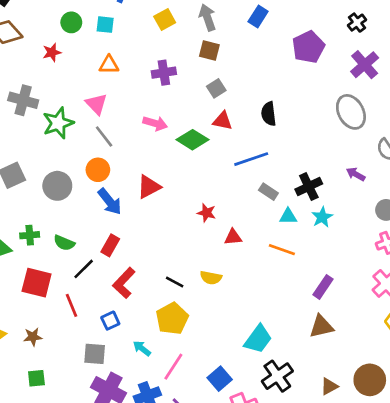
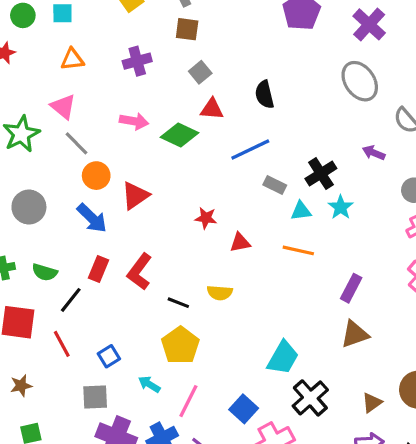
orange circle: (98, 170) -> (96, 176), moved
red L-shape: (124, 283) -> (140, 272), moved

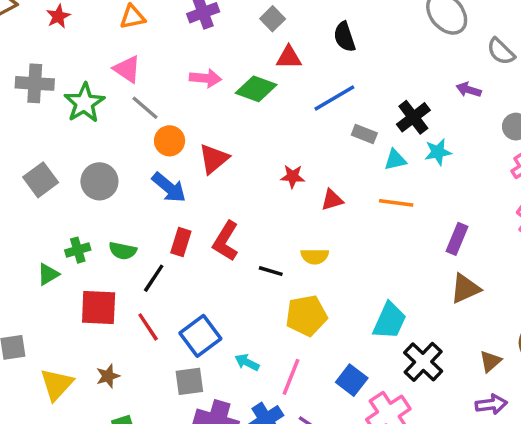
cyan star: (341, 207) -> (438, 152), turned 30
yellow pentagon: (180, 345) -> (306, 316), moved, turned 30
blue square: (109, 356) -> (200, 336), size x1.6

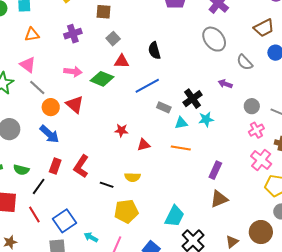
red triangle: (214, 159) -> (75, 105), moved, turned -42

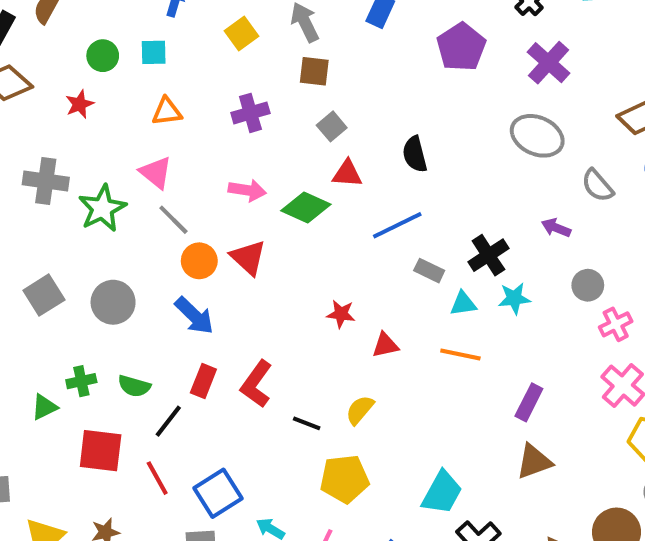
gray ellipse: (214, 39) -> (537, 136), turned -30
gray circle: (252, 106) -> (588, 285), moved
yellow semicircle: (132, 177) -> (360, 410), turned 126

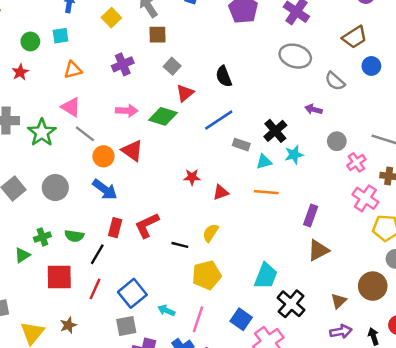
red triangle: (347, 174) -> (185, 93), turned -36
red L-shape: (256, 384) -> (147, 225), turned 36
red line: (157, 478) -> (95, 289), turned 60

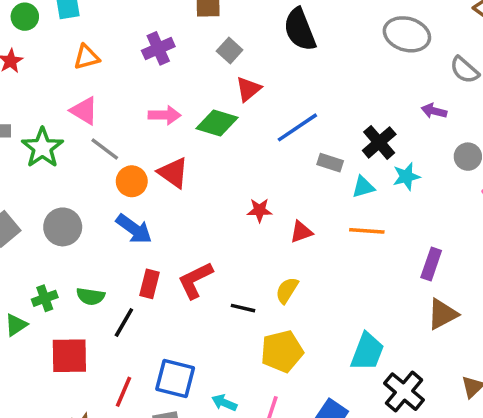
black semicircle: (224, 76) -> (300, 30), moved, size x1.4
red line: (95, 289) -> (123, 392), moved
blue square: (132, 293) -> (175, 378), turned -36

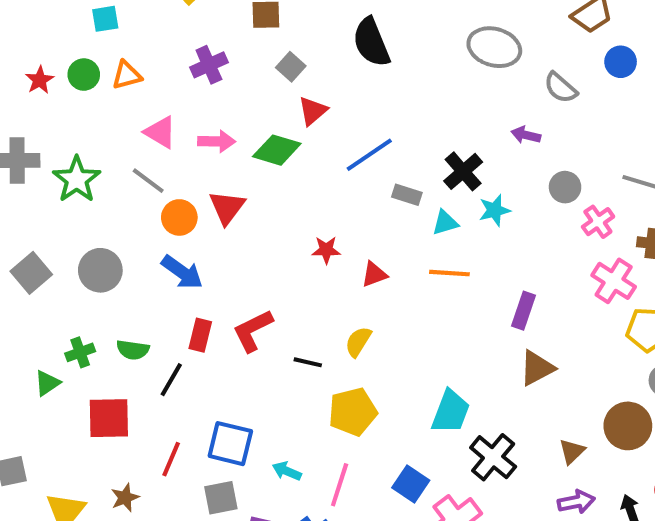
green circle: (25, 17) -> (84, 75), moved
pink triangle: (84, 111) -> (160, 132), moved
red triangle: (173, 173) -> (227, 207), turned 32

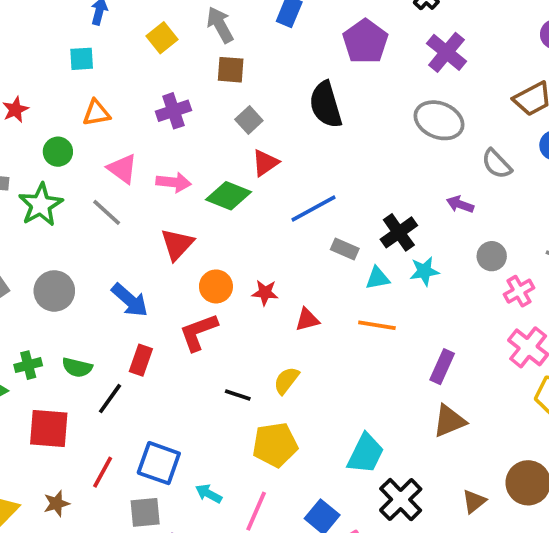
green circle: (84, 75) -> (58, 152), moved
orange circle: (179, 217) -> (216, 286), moved
red L-shape: (253, 331) -> (198, 332), moved

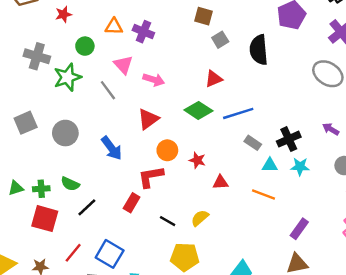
purple cross: (173, 111) -> (143, 32), moved, turned 30
gray square: (249, 120) -> (220, 40), moved
green diamond: (228, 196) -> (198, 110), moved
red rectangle: (141, 360) -> (132, 203), moved
green cross: (28, 365) -> (41, 189), moved

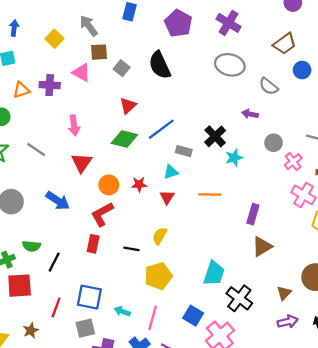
pink triangle: (123, 65) -> (81, 73), moved
pink arrow: (154, 80) -> (74, 125), turned 84
cyan triangle: (270, 165) -> (171, 172), moved
red triangle: (220, 182) -> (167, 197), turned -35

